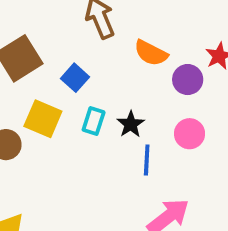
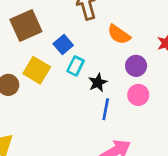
purple circle: (188, 80) -> (136, 66), moved
cyan rectangle: (94, 121) -> (76, 66), moved

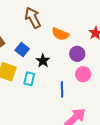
cyan rectangle: (76, 66) -> (29, 79), moved
black star: (98, 83) -> (43, 61), moved

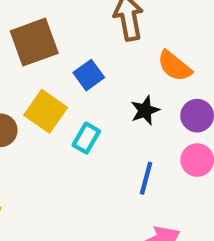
black star: (43, 61) -> (145, 110), moved

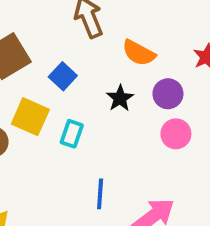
blue line: (146, 178) -> (100, 194), moved

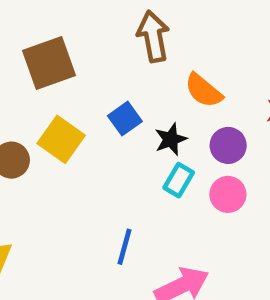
blue square: (63, 76) -> (125, 119), moved
cyan rectangle: (72, 134) -> (179, 180), moved

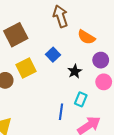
yellow square: (61, 139) -> (26, 68), turned 36
black star: (171, 139) -> (75, 71), moved
cyan rectangle: (179, 180) -> (81, 99), moved

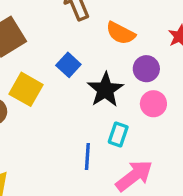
yellow square: (26, 68) -> (26, 89), turned -30
black star: (75, 71) -> (105, 90), size x1.5

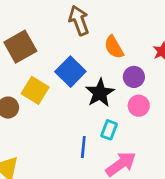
orange semicircle: (121, 33) -> (114, 47), turned 30
blue square: (68, 65) -> (70, 72), size x1.5

